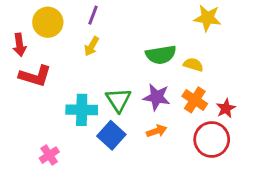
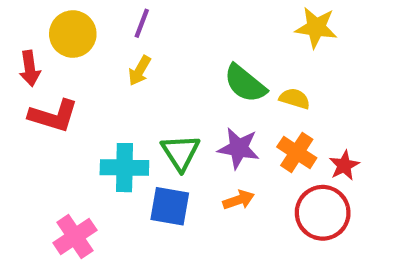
green semicircle: (161, 55) -> (245, 84), turned 48
blue square: (111, 135) -> (170, 206), turned -32
pink cross: (49, 155) -> (75, 236), size x1.4

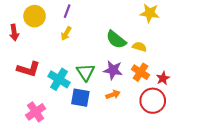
red L-shape: (53, 116) -> (28, 69), moved
cyan cross: (124, 168) -> (59, 79), turned 30

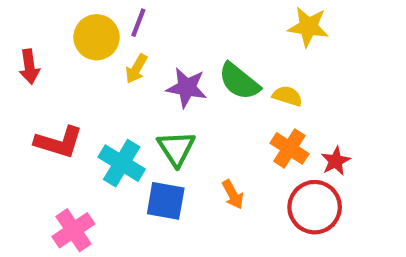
yellow circle: (35, 16) -> (96, 37), moved
purple star: (113, 70) -> (187, 88), moved
orange arrow: (113, 95) -> (233, 195), turned 80

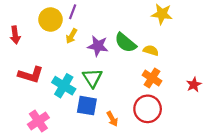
red star: (336, 161) -> (194, 85), moved
orange arrow: (233, 195) -> (112, 119), moved
red circle: (315, 207) -> (148, 109), moved

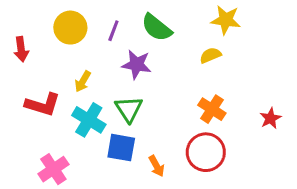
purple line: (73, 12) -> (113, 31), moved
yellow arrow: (71, 36) -> (83, 81), moved
green semicircle: (125, 43) -> (157, 28), moved
yellow semicircle: (151, 50) -> (210, 55), moved, turned -40

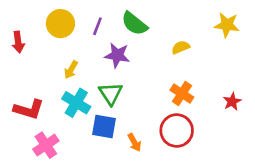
yellow star: (226, 20) -> (227, 25), moved
red L-shape: (43, 105) -> (29, 109), moved

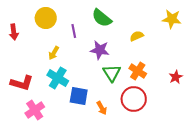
purple line: (97, 26) -> (74, 31), moved, turned -32
purple star: (117, 55) -> (100, 50), moved
green triangle: (111, 94) -> (112, 73), moved

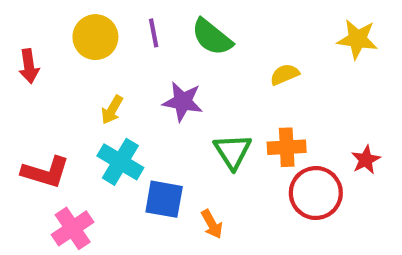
purple line: (74, 31) -> (154, 33), moved
purple star: (100, 50) -> (183, 102), moved
orange cross: (138, 71) -> (287, 147), turned -36
red circle: (134, 99) -> (316, 193), moved

